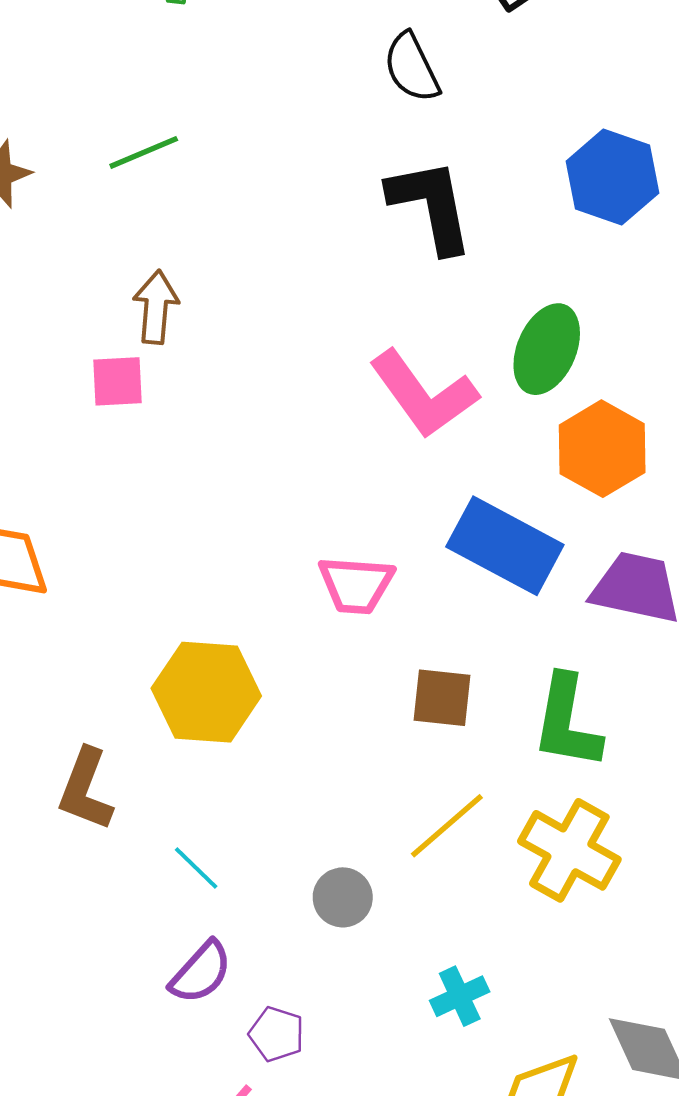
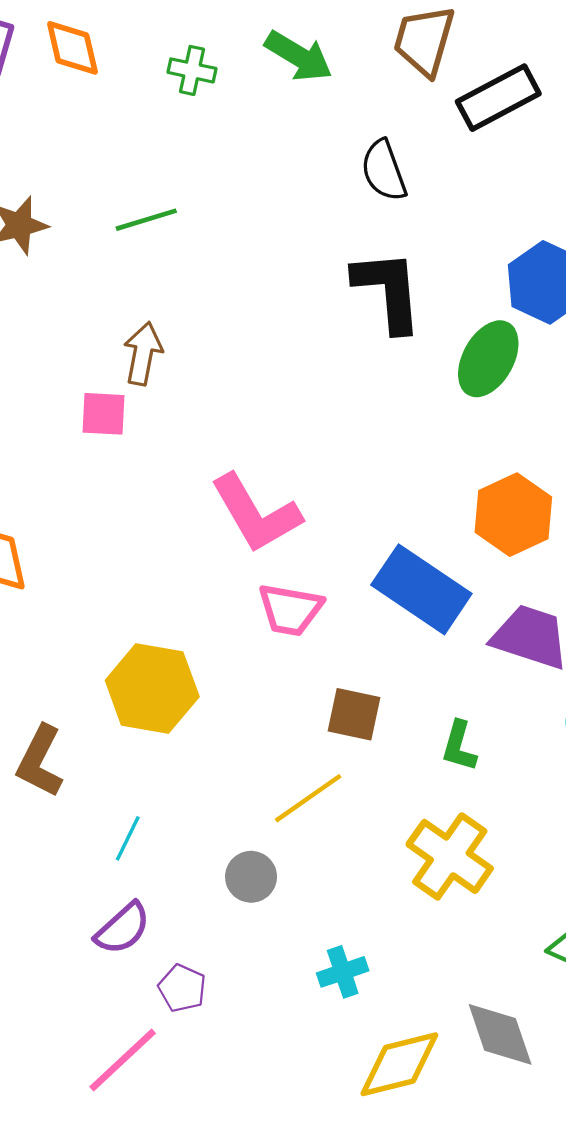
green ellipse: (547, 349) -> (488, 359), moved
pink L-shape: (424, 394) -> (256, 513), moved
green L-shape: (567, 722) -> (459, 746), size x0.6
yellow line: (447, 826) -> (308, 798), moved
cyan line: (196, 868) -> (128, 838), turned 66

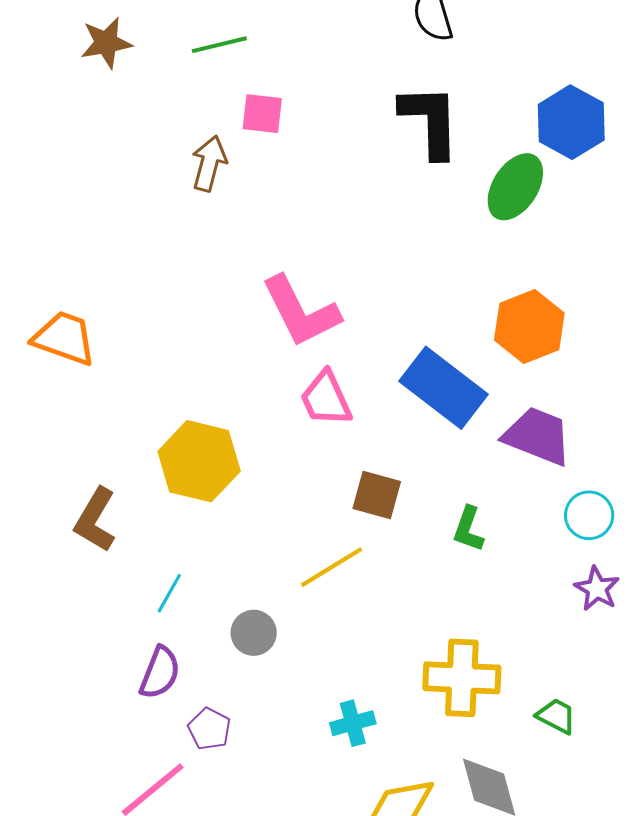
pink square: (104, 414) -> (262, 114), moved
pink trapezoid: (290, 610) -> (326, 399), turned 52
yellow cross: (450, 856) -> (462, 678), moved, turned -36
gray circle: (251, 877) -> (254, 633), moved
purple semicircle: (123, 929) -> (160, 673), turned -30

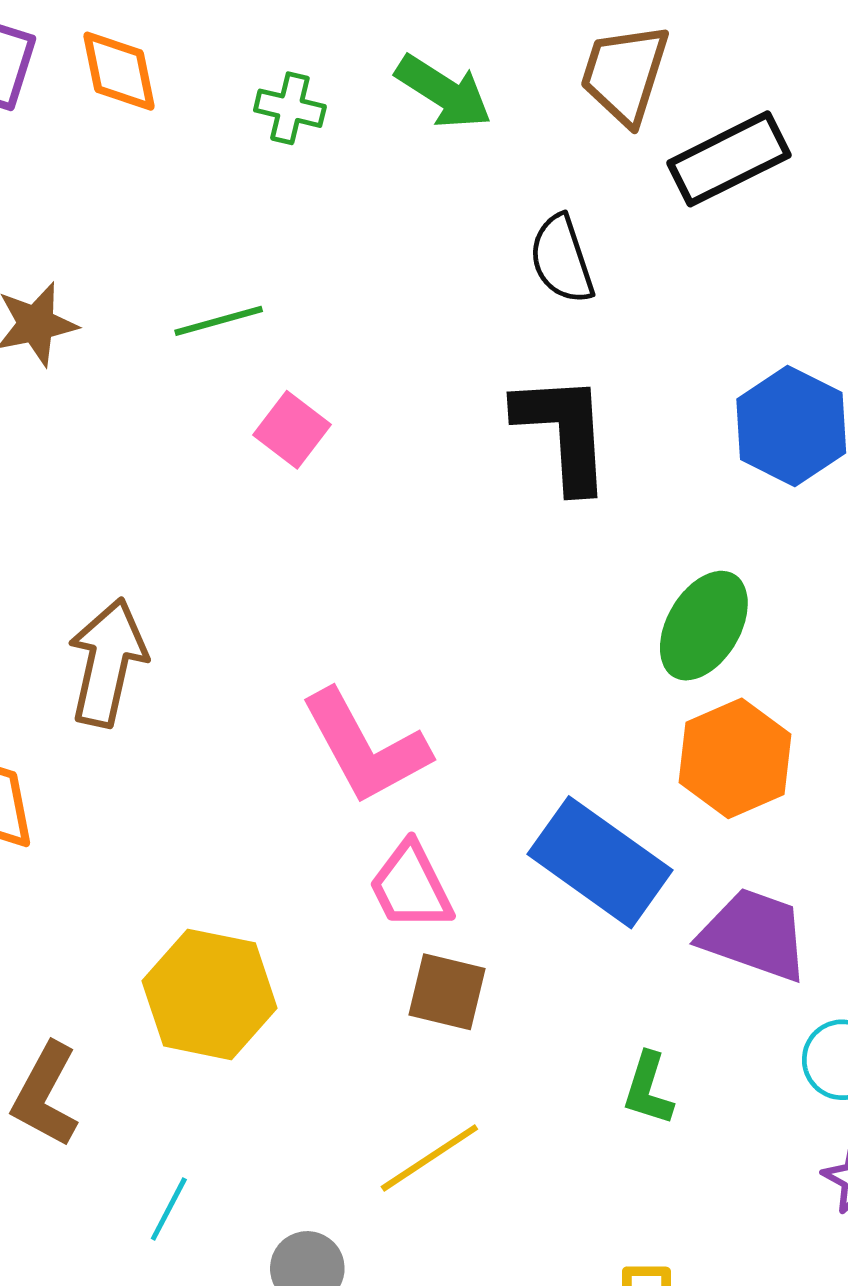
pink square: (262, 114) -> (292, 430), turned 33
brown arrow: (209, 163) -> (107, 662), moved, size x1.4
green ellipse: (515, 187) -> (704, 626), moved
brown square: (377, 495) -> (447, 992), moved

